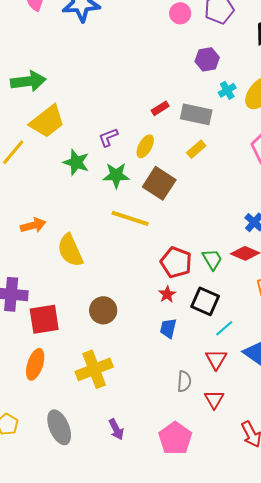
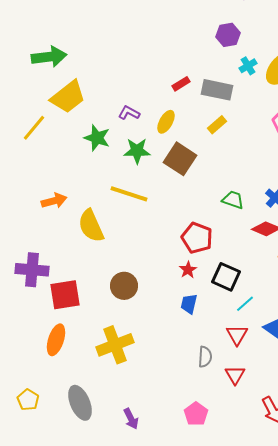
purple L-shape: (108, 137) -> (129, 113), turned 50
yellow line: (130, 218) -> (129, 194), moved
green trapezoid: (212, 259) -> (233, 200), moved, turned -40
purple arrow: (116, 429) -> (131, 419), moved
pink pentagon: (175, 438) -> (196, 414), size x0.7

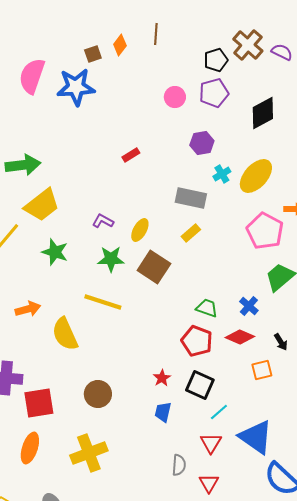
red rectangle: (181, 84) -> (131, 155), moved
green star: (97, 138) -> (55, 252), moved
red pentagon: (197, 238) -> (197, 341), moved

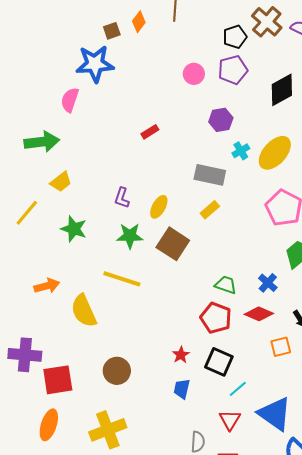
pink semicircle: (32, 76) -> (70, 100), moved, size x0.7
yellow trapezoid: (42, 205) -> (61, 182), size x0.6
purple L-shape: (103, 221) -> (122, 198), turned -100

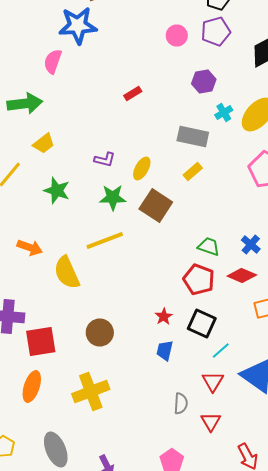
purple L-shape: (122, 198) -> (105, 160), turned -95
yellow line: (122, 279) -> (105, 240), turned -39
orange arrow: (47, 286) -> (30, 248), turned 35

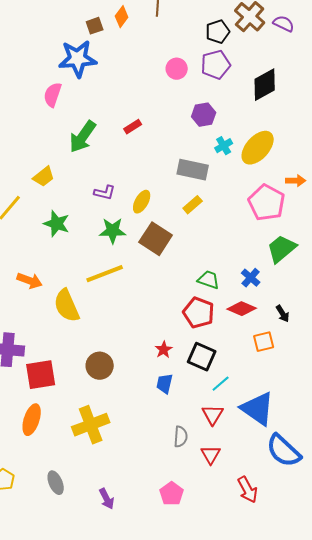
green arrow: (25, 104) -> (83, 137), moved, turned 132
gray ellipse: (56, 450) -> (56, 483), size x0.7

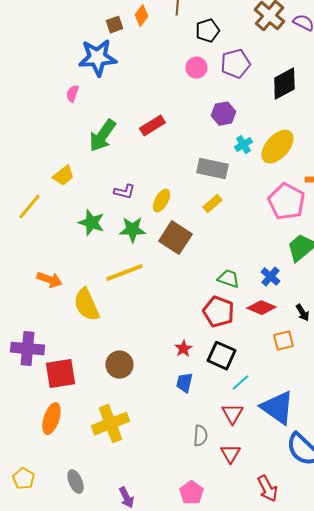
black pentagon: (218, 32) -> (207, 31), moved
pink semicircle: (53, 95) -> (72, 94), size x0.7
red rectangle: (133, 127) -> (152, 126), size x1.4
green star: (57, 224) -> (91, 223), moved

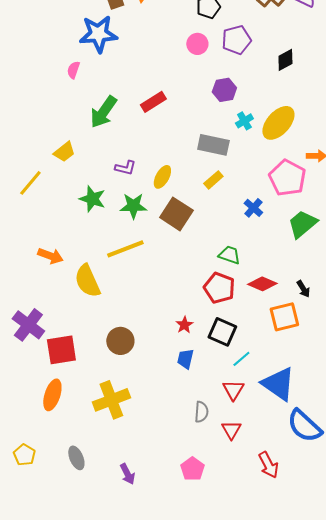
black diamond: (284, 84) -> (285, 60), size x0.7
blue cross: (270, 277) -> (253, 208), moved
orange square: (283, 341) -> (284, 317), size x1.4
purple cross: (27, 349) -> (28, 325), turned 32

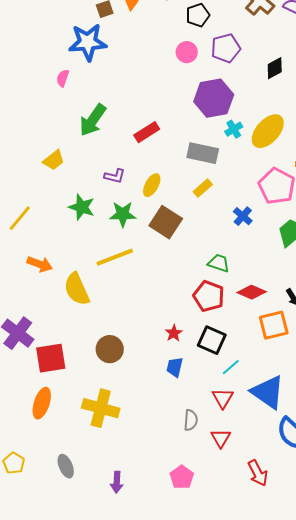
purple hexagon: (224, 90) -> (214, 98), size x1.6
red rectangle: (153, 102) -> (147, 132), moved
yellow line: (30, 183) -> (20, 218), moved
yellow cross: (111, 400) -> (101, 408), turned 36
purple arrow: (127, 474) -> (117, 482), turned 30

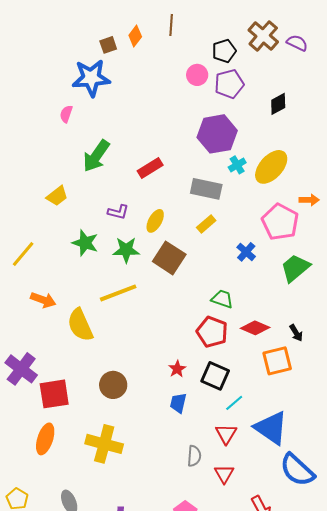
black pentagon: (198, 15) -> (224, 51), moved
pink circle: (187, 52) -> (197, 75), moved

